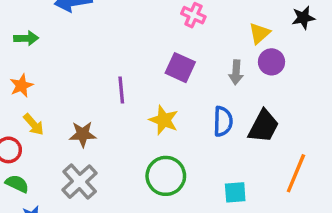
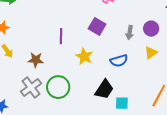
yellow triangle: (259, 33) -> (151, 53), moved
blue semicircle: (223, 121) -> (119, 61), turned 66
black trapezoid: (263, 126) -> (104, 89), moved
green circle: (166, 176) -> (58, 87), moved

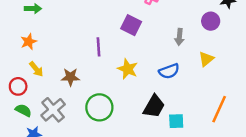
purple square: (97, 26) -> (131, 25), moved
purple circle: (151, 29) -> (211, 21), moved
gray cross: (31, 88) -> (53, 110), moved

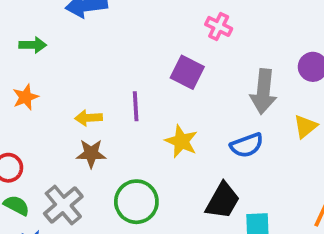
gray arrow: (179, 37) -> (263, 91), size x1.6
yellow arrow: (36, 69) -> (89, 118), moved, turned 126

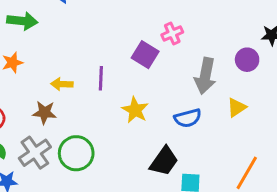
pink cross: (219, 26) -> (172, 34), moved, turned 35
green arrow: (33, 45) -> (22, 21), size x1.4
brown star: (91, 153) -> (45, 113), moved
green circle: (136, 202) -> (76, 153), moved

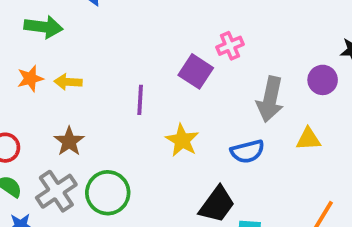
yellow arrow: (62, 84) -> (68, 82), moved
yellow triangle: (237, 107) -> (308, 139), turned 30
brown star: (45, 113) -> (69, 141), turned 30

